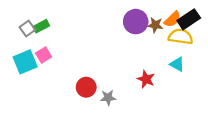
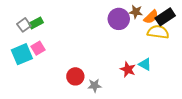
brown star: (155, 25) -> (136, 12), moved
cyan triangle: (177, 64) -> (145, 64), moved

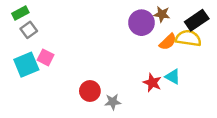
orange semicircle: (151, 17) -> (168, 42), moved
green rectangle: (36, 23) -> (20, 13), moved
pink square: (38, 48) -> (46, 57), turned -32

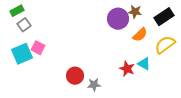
yellow semicircle: (188, 38) -> (165, 45), moved, turned -45

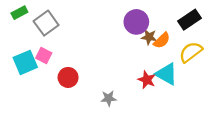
brown star: (135, 12) -> (149, 37), moved
gray square: (24, 25) -> (46, 23), moved, size x1.5
cyan triangle: (144, 64) -> (166, 74), size x1.5
red circle: (75, 76) -> (68, 77), moved

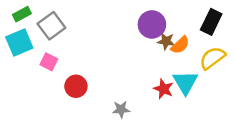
black rectangle: (190, 20) -> (211, 22), turned -30
cyan square: (25, 62) -> (19, 42), moved
cyan triangle: (166, 74) -> (185, 82), turned 30

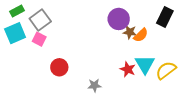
yellow semicircle: (212, 58) -> (166, 70), moved
pink square: (49, 62) -> (39, 39), moved

